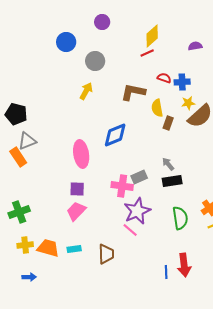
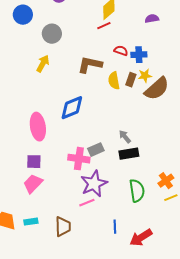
brown rectangle: (168, 123) -> (131, 80), moved
pink line: (130, 230) -> (87, 203), turned -63
red arrow: (184, 265) -> (141, 238), turned 65
blue line: (166, 272) -> (115, 227), moved

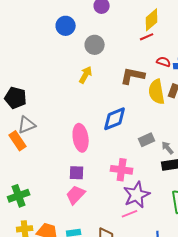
yellow semicircle: (114, 81) -> (157, 92), size x1.4
gray rectangle: (96, 150) -> (147, 140), moved

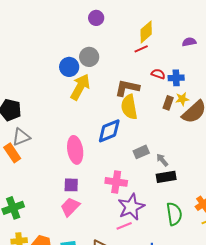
blue circle: (66, 26) -> (69, 67), moved
yellow arrow: (86, 75) -> (80, 87), size x1.5
yellow semicircle: (157, 92) -> (129, 107), moved

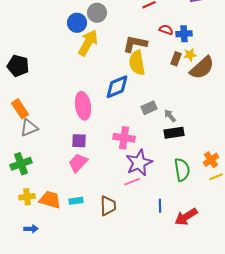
gray triangle: (21, 137) -> (29, 128), moved

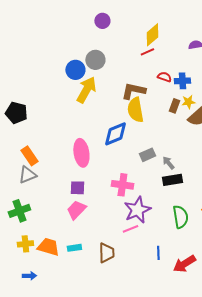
orange rectangle: (20, 109) -> (29, 156), moved

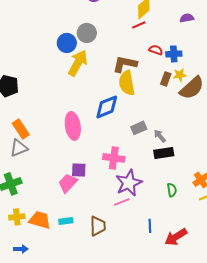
purple square: (77, 188) -> (79, 170), moved
green semicircle: (180, 217) -> (172, 190), size x0.6

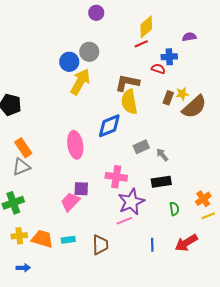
blue cross: (174, 54) -> (169, 57), moved
black rectangle: (164, 153) -> (161, 182), moved
red arrow: (176, 237) -> (186, 243), moved

